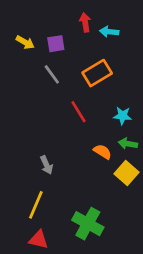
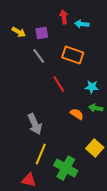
orange rectangle: (97, 73) -> (73, 55), turned 50
gray arrow: (47, 165) -> (35, 124), size x1.5
yellow square: (126, 173) -> (95, 148), moved
yellow line: (36, 205) -> (41, 154), moved

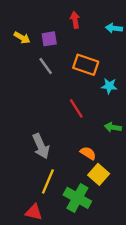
cyan arrow: (82, 24) -> (114, 28), moved
red line: (59, 84) -> (76, 108), moved
cyan star: (92, 87) -> (109, 86), moved
orange semicircle: (77, 114) -> (88, 153), moved
yellow square: (95, 148) -> (99, 174), moved

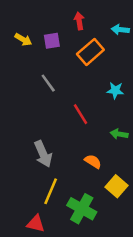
orange rectangle: (86, 65) -> (90, 52), moved, turned -60
gray line: (46, 66) -> (48, 83), moved
yellow square: (99, 174) -> (117, 186), moved

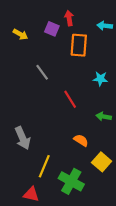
purple square: (52, 41) -> (52, 29), moved, turned 32
orange rectangle: (90, 52) -> (79, 45), turned -45
gray arrow: (43, 154) -> (23, 138), moved

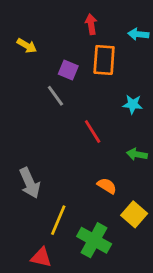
purple square: (52, 29) -> (68, 70), moved

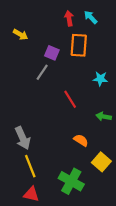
cyan arrow: (138, 34) -> (91, 17), moved, turned 40
gray line: (55, 96) -> (42, 72), turned 70
yellow line: (58, 220) -> (30, 166), moved, turned -45

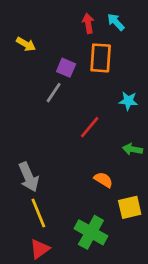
red line: (70, 99) -> (90, 127), turned 72
yellow square: (101, 162) -> (130, 207), turned 36
red triangle: (31, 194) -> (40, 249), turned -49

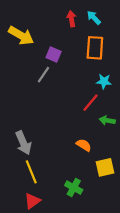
yellow arrow: (26, 44) -> (21, 36), size x1.6
orange rectangle: (101, 58) -> (95, 48), moved
red line: (90, 127) -> (90, 103), moved
green cross: (91, 232) -> (74, 188), size x0.7

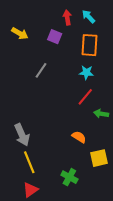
yellow arrow: (21, 36) -> (20, 33), size x0.7
purple square: (54, 55) -> (55, 37), moved
cyan star: (104, 81) -> (86, 73), moved

